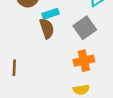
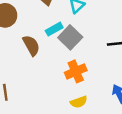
cyan rectangle: (50, 14) -> (54, 29), moved

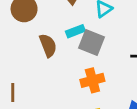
gray square: (70, 37) -> (92, 43), turned -30

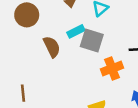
orange cross: (92, 80) -> (112, 69), moved

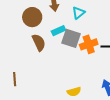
brown circle: (27, 15) -> (32, 17), moved
orange cross: (112, 69) -> (89, 44), moved

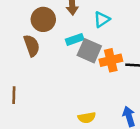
brown semicircle: (39, 42) -> (32, 46), moved

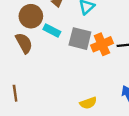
cyan rectangle: (75, 39) -> (52, 30), moved, turned 56

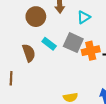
cyan rectangle: (52, 30) -> (49, 44), moved
brown semicircle: (24, 43) -> (29, 53), moved

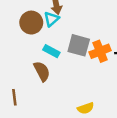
cyan triangle: (84, 17) -> (51, 19), moved
brown semicircle: (29, 53) -> (42, 71), moved

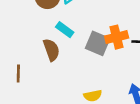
gray square: (79, 45) -> (98, 43), moved

